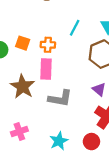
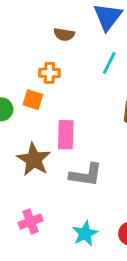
cyan line: (75, 28) -> (109, 63), moved
orange cross: (48, 45) -> (49, 73), moved

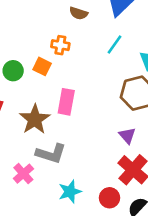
gray L-shape: (86, 175) -> (51, 153), moved
pink cross: (31, 222) -> (23, 174), turned -30

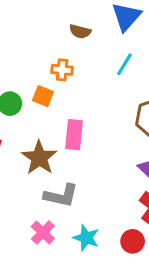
pink cross: (23, 174) -> (43, 232), moved
cyan star: (70, 192) -> (86, 238), turned -30

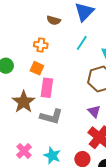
orange square: (43, 96) -> (37, 68), moved
gray L-shape: (61, 196) -> (51, 117), moved

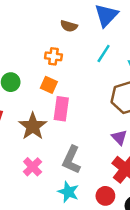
gray L-shape: (51, 117) -> (71, 160), moved, turned 100
pink cross: (24, 151) -> (33, 167), moved

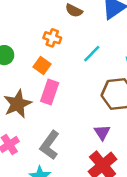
cyan line: (104, 54) -> (92, 54), moved

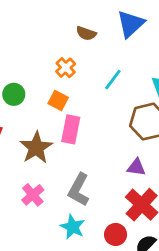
orange cross: (52, 38) -> (66, 68), turned 36
purple triangle: (102, 132) -> (136, 167), turned -42

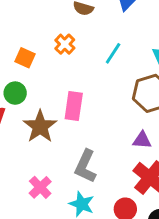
green circle: (14, 94) -> (15, 93), moved
orange square: (58, 101) -> (25, 58), moved
pink cross: (33, 195) -> (40, 187), moved

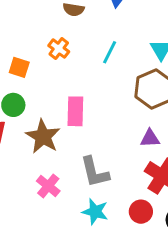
gray L-shape: (85, 166) -> (95, 172), turned -32
pink cross: (40, 187) -> (48, 186), moved

